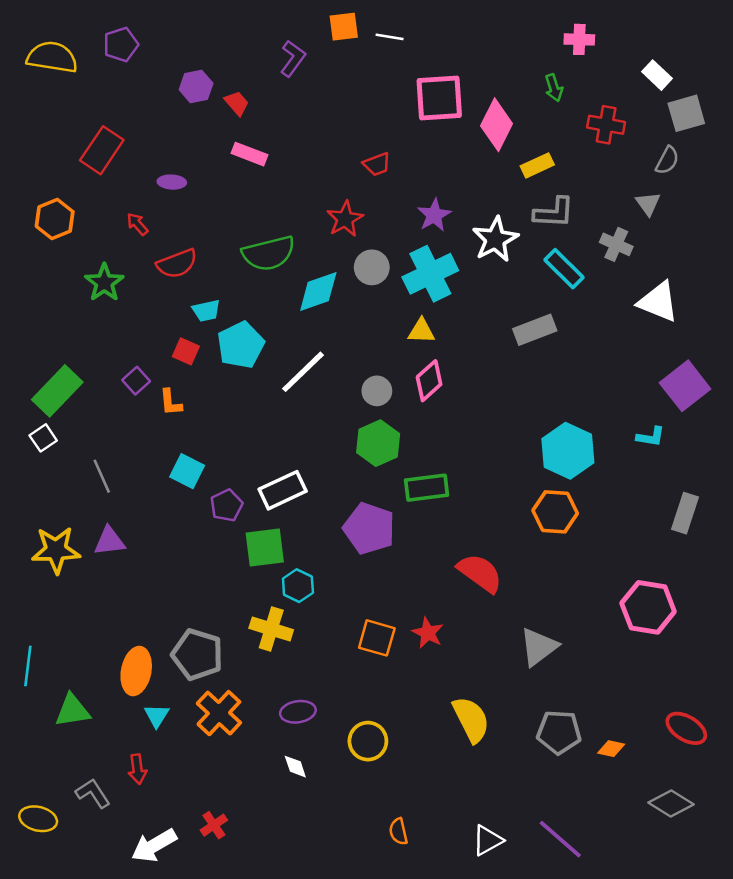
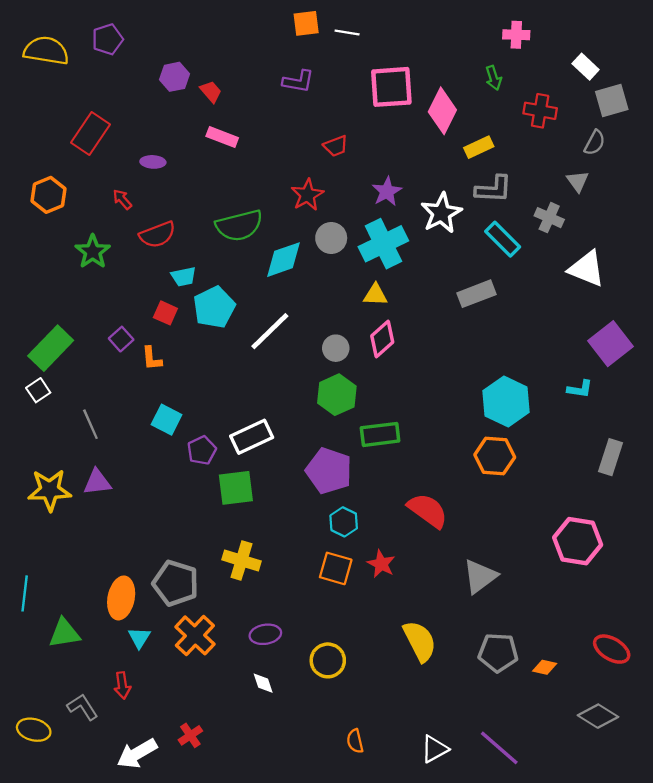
purple L-shape: (293, 59) -> (298, 81), moved, turned 64
cyan hexagon: (298, 586) -> (344, 522), moved

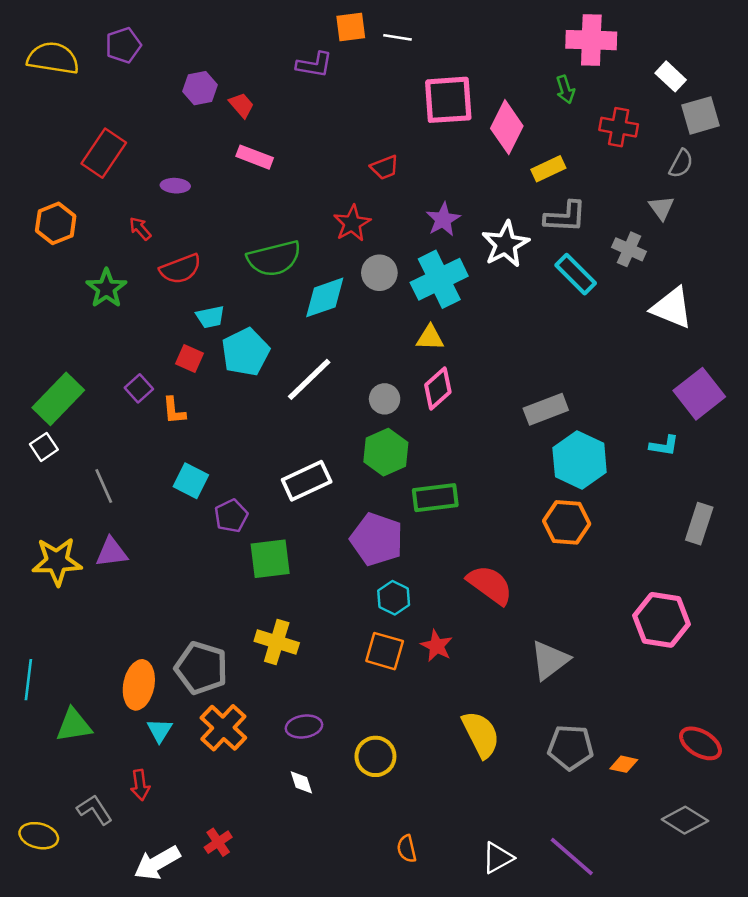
pink cross: (516, 35) -> (591, 40), size x1.6
purple L-shape: (298, 81) -> (314, 65), moved
gray rectangle: (477, 294) -> (546, 409), moved
white rectangle: (252, 437) -> (307, 481), moved

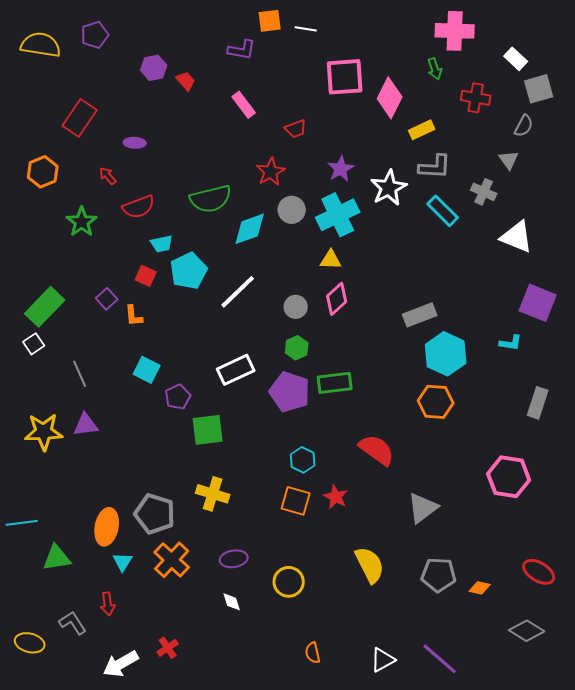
pink rectangle: (255, 157) -> (244, 105), moved, turned 32
purple square: (699, 394) -> (538, 303), turned -30
green hexagon: (386, 452) -> (297, 348), size x0.7
purple pentagon: (377, 539) -> (290, 392), moved
cyan line: (28, 680) -> (22, 523), turned 76

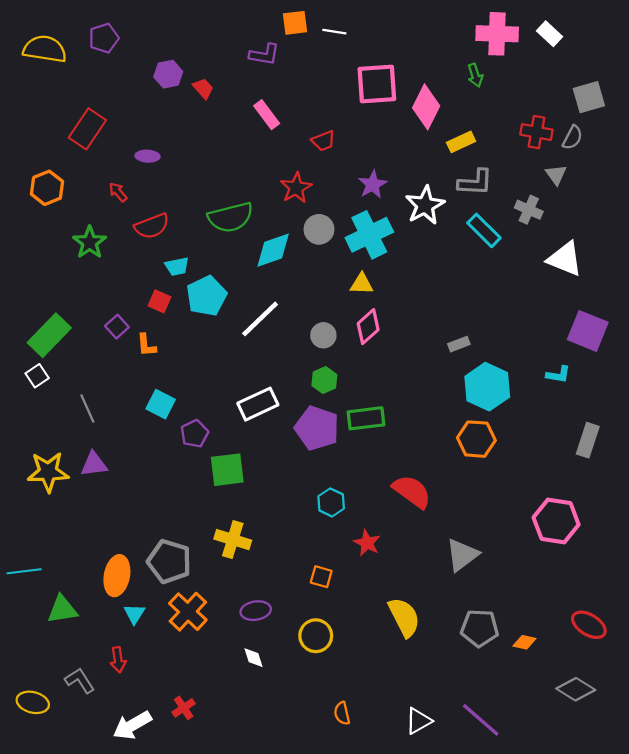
white rectangle: (516, 59) -> (550, 34), moved
red cross: (476, 98) -> (536, 132), moved
gray rectangle: (420, 315) -> (459, 344), size x0.6
orange square: (296, 501) -> (321, 577), moved, size x0.7

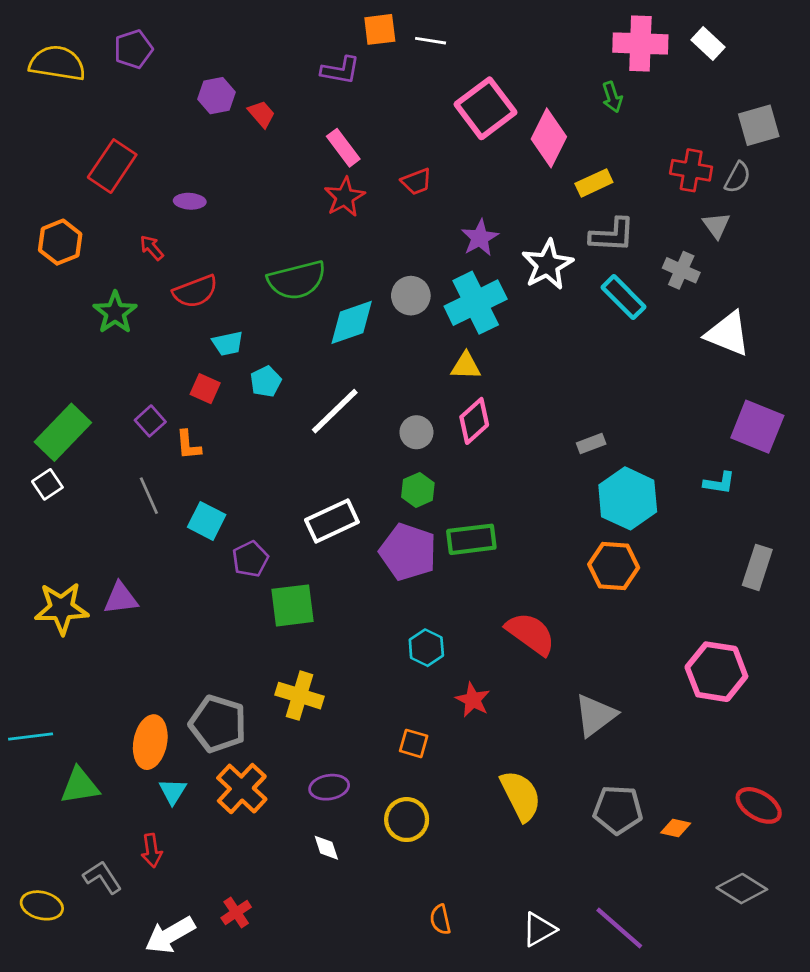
pink square: (377, 84) -> (485, 108), turned -33
red star: (296, 188) -> (345, 197), moved
cyan pentagon: (206, 296) -> (266, 382), size x0.6
gray line: (87, 408) -> (149, 496), moved

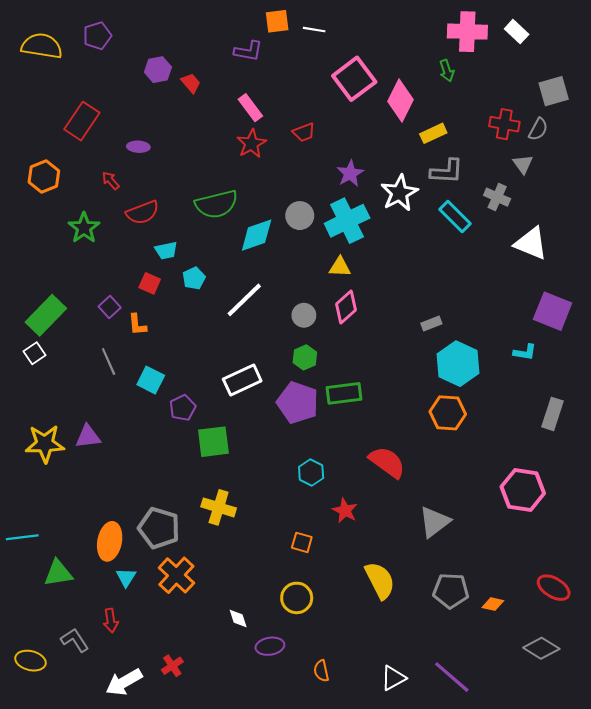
purple ellipse: (329, 787) -> (270, 646), moved

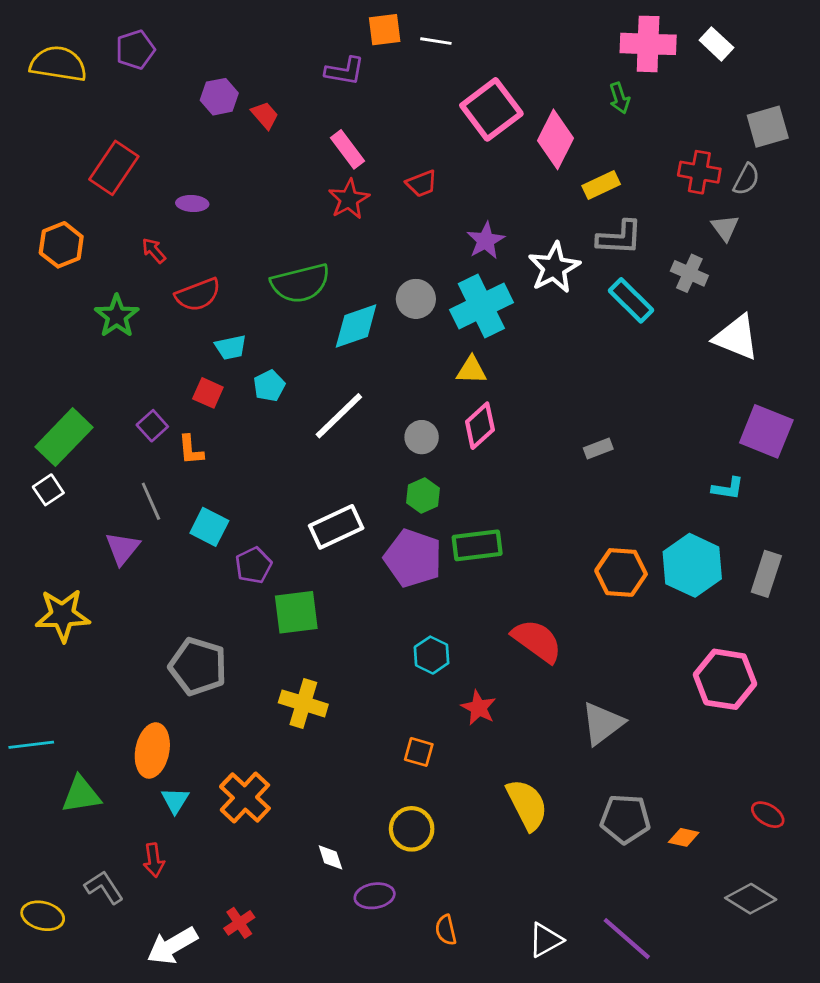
cyan hexagon: (458, 364) -> (692, 565), moved
purple triangle: (88, 437) -> (122, 548), moved, turned -44
gray pentagon: (159, 528) -> (198, 666), moved
red ellipse: (554, 588) -> (768, 815), size x0.7

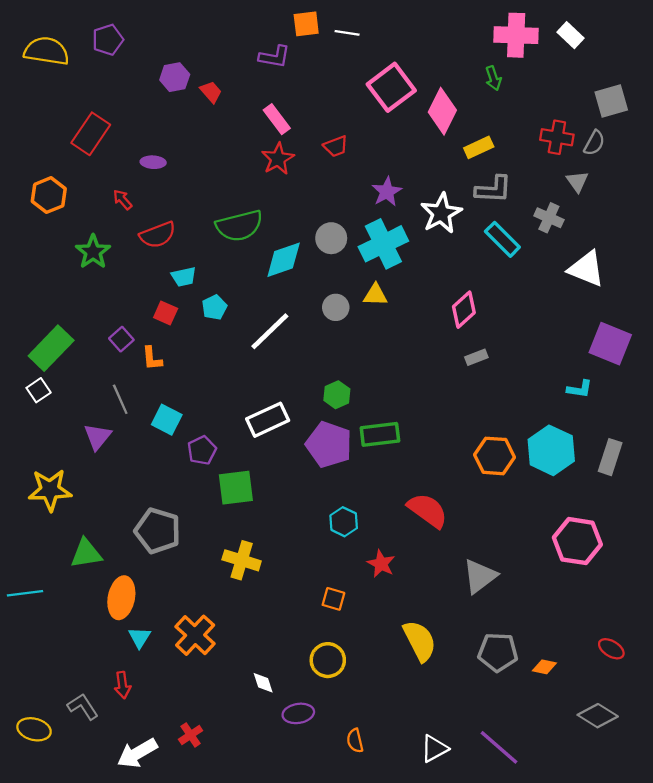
pink diamond: (480, 426) -> (464, 310), moved
gray circle: (422, 437) -> (336, 307), moved
green triangle: (81, 795) -> (86, 553), moved

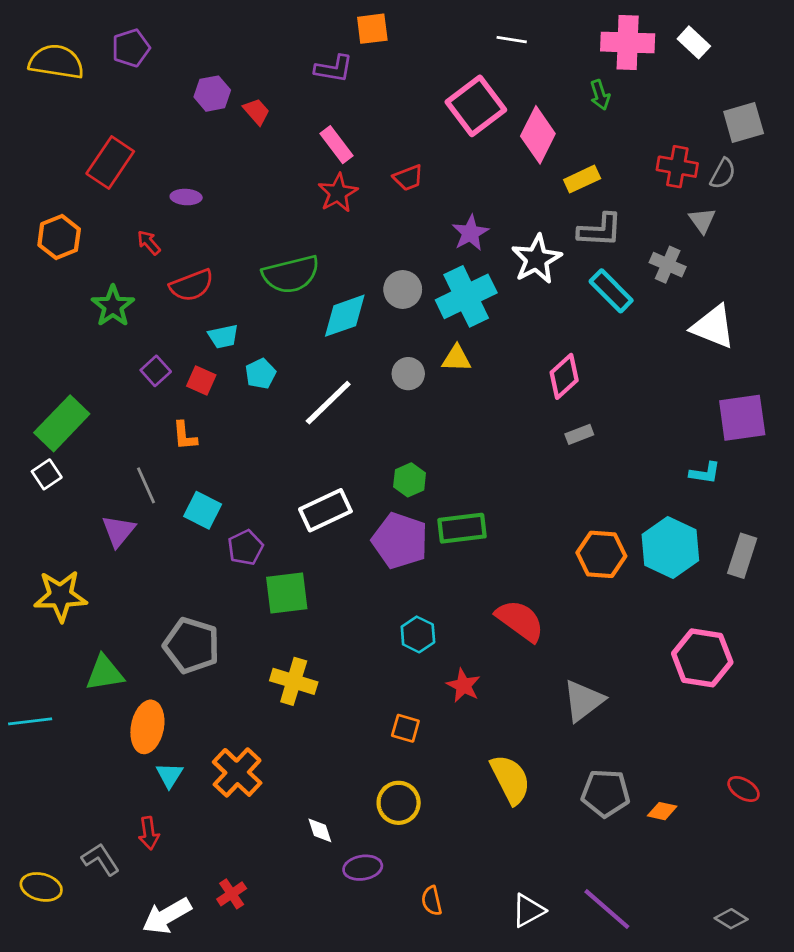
white line: (347, 33) -> (512, 40), moved
purple square: (121, 339) -> (156, 371), moved
purple square: (610, 344) -> (742, 418), turned -30
gray diamond: (598, 716) -> (731, 919), moved, size x0.7

